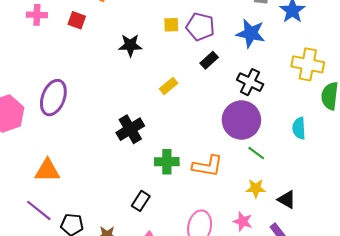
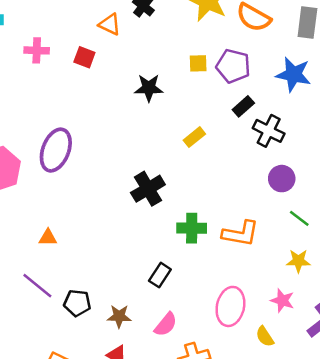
black cross: (250, 82) -> (269, 131), moved
purple circle: (241, 120) -> (282, 179), size x0.6
orange triangle: (47, 171) -> (48, 238), size x0.6

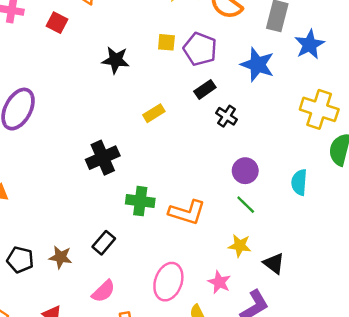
black cross: (269, 131) -> (226, 116), size x0.7
purple circle: (282, 179) -> (245, 171), moved
brown star: (119, 316) -> (61, 257), moved

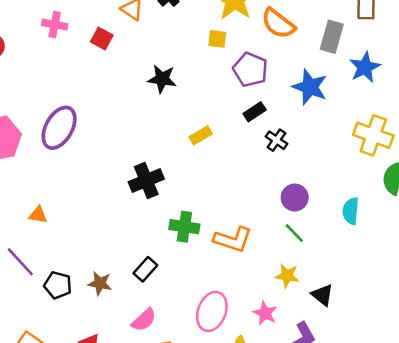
yellow square: (166, 42) -> (217, 39), moved

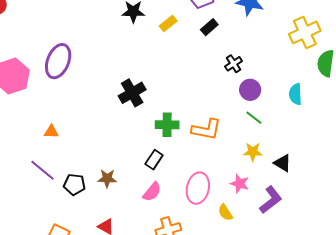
yellow rectangle: (201, 135) -> (168, 24), moved
yellow cross: (373, 135) -> (305, 32), turned -36
black cross: (276, 140) -> (234, 64), moved, turned 30
black rectangle: (145, 269) -> (154, 160), moved
pink semicircle: (144, 320) -> (152, 192), moved

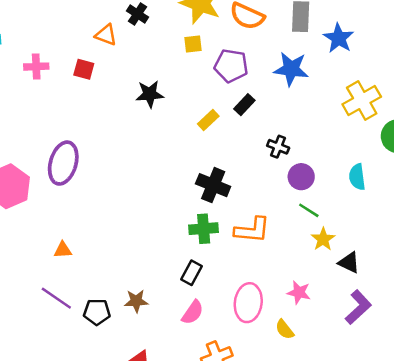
yellow rectangle: (168, 24) -> (208, 120), moved
black cross: (234, 64) -> (278, 147), turned -30
black cross: (132, 93) -> (213, 185), moved, turned -32
yellow star: (253, 152) -> (323, 239), moved, turned -30
purple L-shape: (271, 200) -> (358, 307), moved

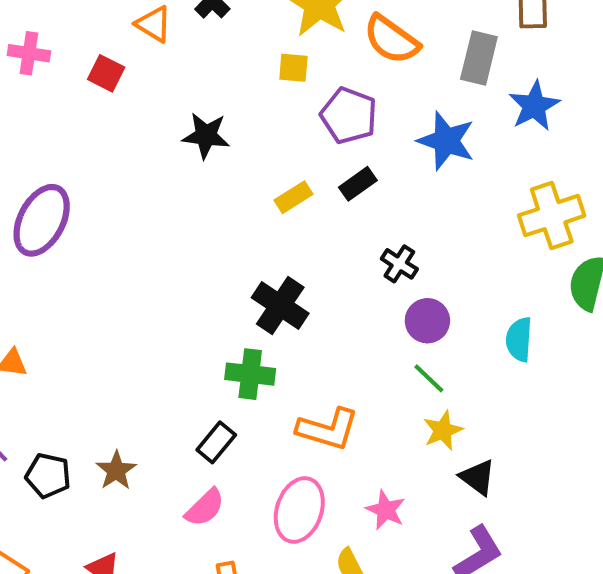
orange L-shape: (252, 230) -> (328, 429), moved
brown star: (136, 301) -> (116, 471), turned 30

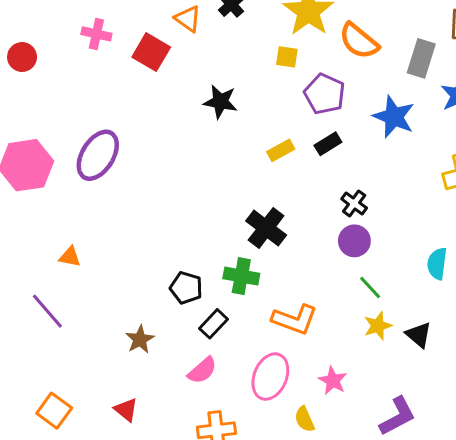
red square: (106, 73) -> (151, 52), size x1.4
purple circle: (427, 321) -> (354, 241), moved
black pentagon: (48, 476) -> (186, 288), moved
black triangle: (478, 477) -> (419, 335), moved

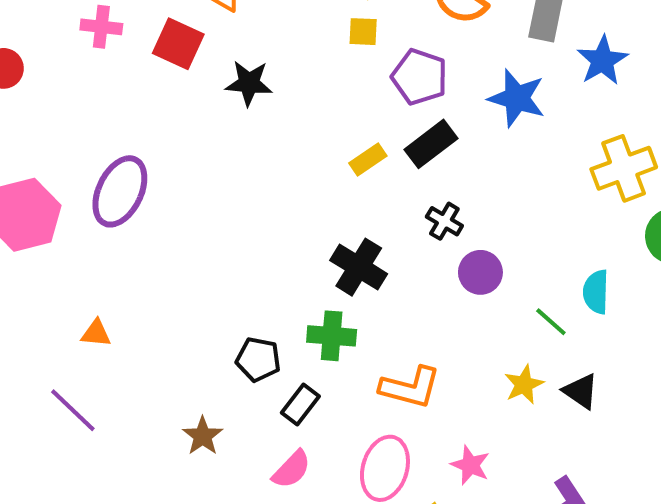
black star: (220, 102) -> (249, 83), moved
black rectangle: (328, 144) -> (431, 144), size x1.4
black cross: (354, 203) -> (444, 221), moved
green line: (370, 288) -> (551, 322), moved

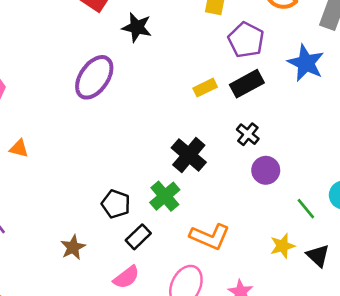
purple ellipse: (120, 191) -> (94, 77), moved
orange triangle: (96, 333) -> (19, 148), moved
green cross: (332, 336) -> (165, 196), turned 36

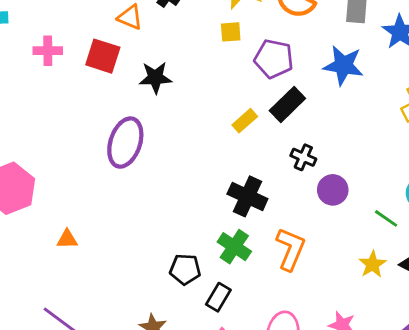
orange L-shape: (210, 237) -> (290, 249), moved, turned -75

